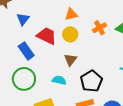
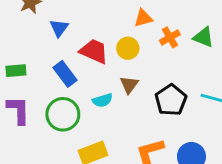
orange triangle: (71, 14) -> (143, 18), moved
cyan semicircle: (59, 80) -> (102, 100), moved, turned 152
black pentagon: (91, 81) -> (171, 100), moved

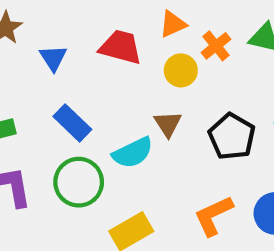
yellow circle: (128, 48) -> (181, 70), moved
red trapezoid: (94, 51) -> (121, 47), moved
cyan semicircle: (102, 100) -> (133, 153), size x1.4

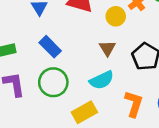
cyan semicircle: (133, 153) -> (102, 80), moved
orange L-shape: (213, 216) -> (134, 104), turned 132

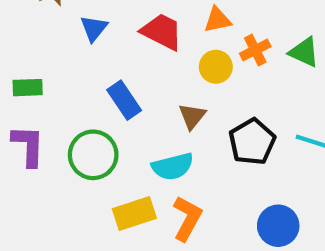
blue rectangle: (50, 47) -> (124, 100), moved
orange L-shape: (134, 104) -> (187, 218), moved

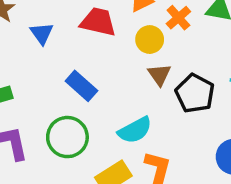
brown triangle: (192, 116) -> (159, 75), moved

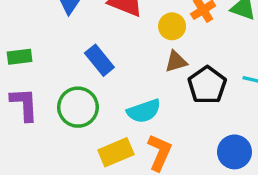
brown triangle: (159, 75) -> (176, 62), turned 40

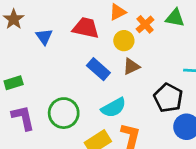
blue rectangle: (99, 60) -> (98, 69), moved
black pentagon: (207, 85) -> (168, 98), moved

